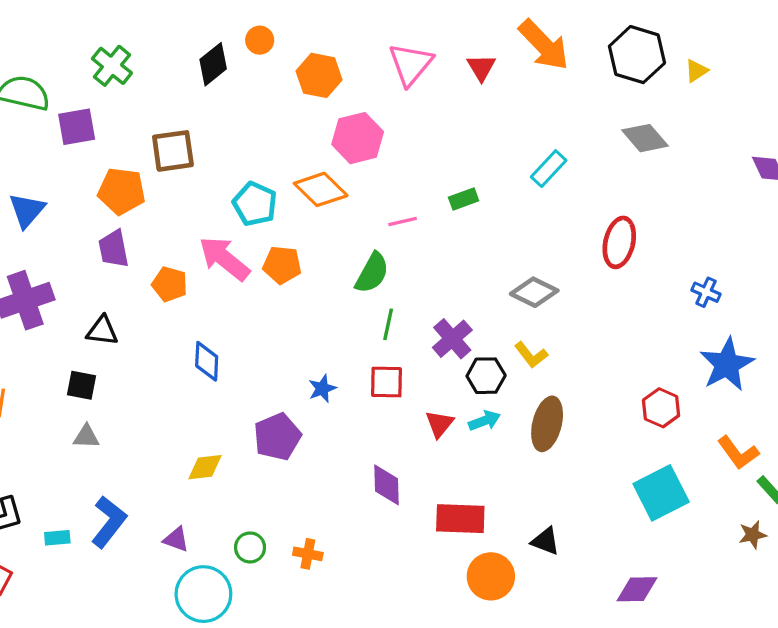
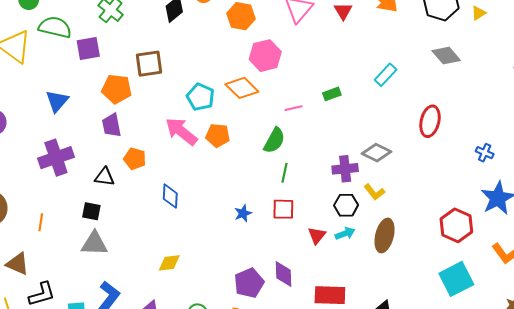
orange pentagon: (170, 284) -> (135, 159), moved
purple cross: (452, 339) -> (345, 169), moved, turned 35
red hexagon: (661, 408) -> (456, 225), size x1.4
gray triangle: (86, 437) -> (94, 244), size x1.6
purple pentagon: (277, 437) -> (249, 283), moved

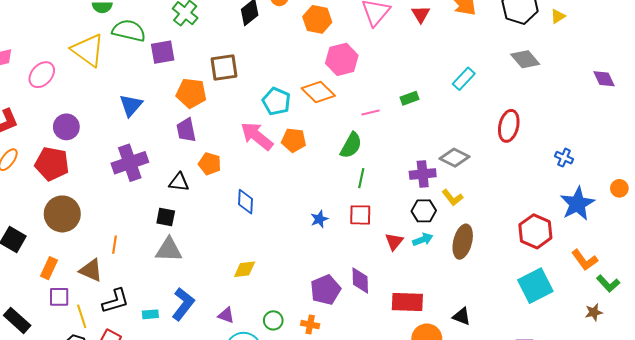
orange line: (41, 222) -> (114, 245), moved

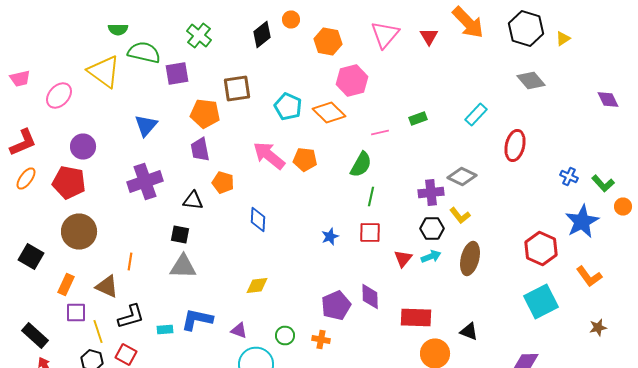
cyan rectangle: (464, 79) -> (476, 114), moved
cyan pentagon: (276, 101) -> (288, 106), moved
green L-shape: (608, 284) -> (603, 184), moved
blue L-shape: (183, 304) -> (197, 320), turned -116

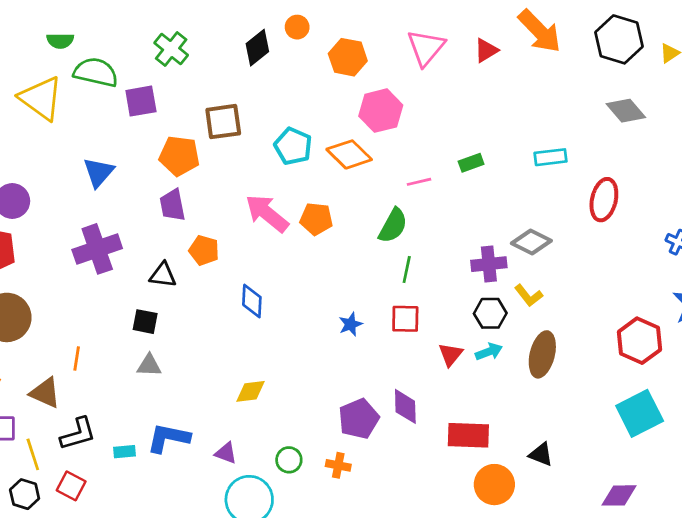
red triangle: (429, 36) -> (486, 50), turned 30
cyan rectangle: (476, 114) -> (551, 157), turned 40
gray triangle: (183, 266) -> (149, 365), size x0.7

